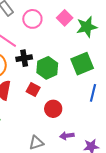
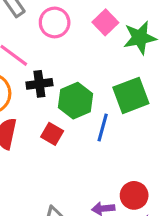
blue line: (93, 93) -> (103, 127), moved
red circle: (53, 109) -> (134, 195), moved

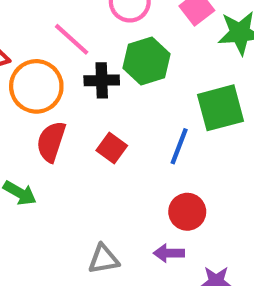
green hexagon: (75, 101) -> (147, 61), moved
red circle: (134, 195) -> (187, 212), moved

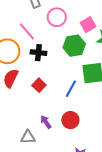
green hexagon: (147, 61) -> (74, 46), moved
purple arrow: (169, 253) -> (46, 122), moved, turned 48

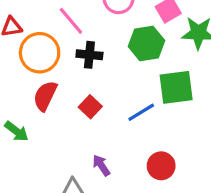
blue line: (71, 89) -> (141, 112), turned 30
red circle: (70, 120) -> (161, 166), moved

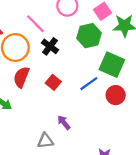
black cross: (89, 55) -> (50, 46), turned 35
green square: (176, 87) -> (112, 65), turned 35
red circle: (161, 166) -> (116, 95), moved

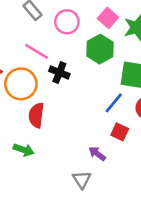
red square: (53, 82) -> (120, 132), moved
gray triangle: (45, 141) -> (82, 180), turned -42

